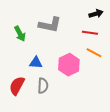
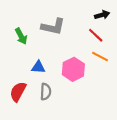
red line: (90, 33) -> (96, 35), turned 35

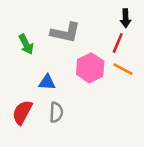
black arrow: (102, 15) -> (126, 18), turned 104
red line: (96, 35) -> (118, 43), turned 70
pink hexagon: (73, 69) -> (90, 68), moved

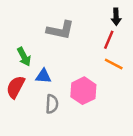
green arrow: (26, 44) -> (24, 57), moved
pink hexagon: (90, 68) -> (83, 91), moved
red semicircle: (22, 112) -> (16, 87), moved

